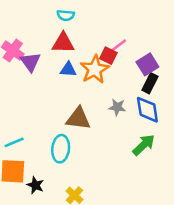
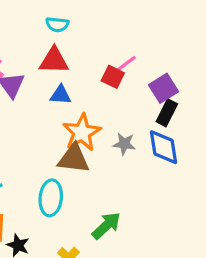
orange star: (95, 69) -> (82, 132), moved
green arrow: (144, 145) -> (106, 226), moved

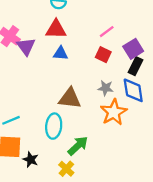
red square: (113, 77) -> (103, 55), moved
orange star: (82, 132) -> (114, 112), moved
green arrow: (106, 226) -> (78, 146), moved

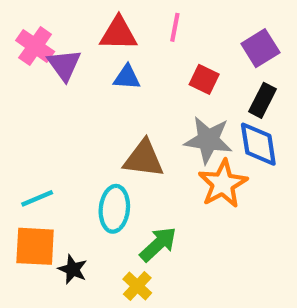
pink line: (107, 32) -> (175, 27), moved, turned -42
purple square: (133, 49) -> (260, 48), moved
gray star: (106, 88) -> (208, 140), size x1.6

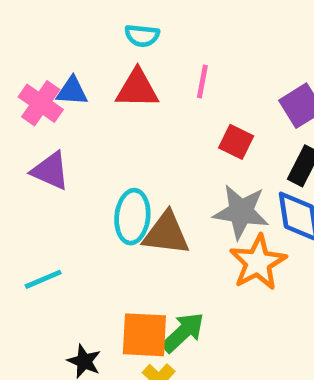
purple triangle: (64, 65) -> (50, 171), moved, turned -30
blue triangle: (127, 77) -> (72, 91), moved
cyan ellipse: (114, 209) -> (132, 217), moved
orange square: (35, 246) -> (144, 335), moved

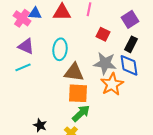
cyan ellipse: (132, 217) -> (60, 49), moved
cyan line: (43, 279) -> (23, 67), moved
orange square: (144, 335) -> (78, 93), moved

